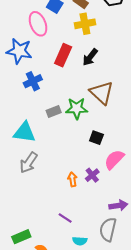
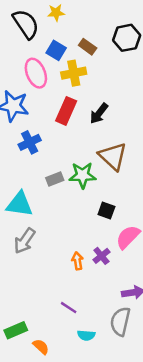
yellow cross: (85, 24) -> (74, 73), moved

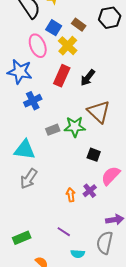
yellow cross: (74, 73) -> (68, 46), turned -36
green rectangle: (16, 330) -> (22, 238), moved

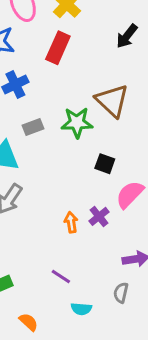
black arrow: (88, 78) -> (127, 36), moved
gray rectangle: (53, 130) -> (33, 127), moved
gray semicircle: (105, 243) -> (121, 293), size x0.6

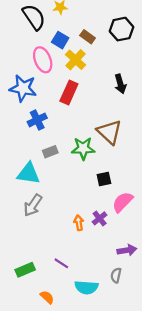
black arrow: (127, 36) -> (120, 84), turned -54
black square: (105, 164) -> (104, 179), turned -32
purple line: (61, 277) -> (61, 263), moved
cyan semicircle: (81, 309) -> (86, 287), size x1.5

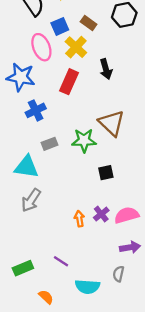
blue square: (60, 40) -> (60, 26), turned 35
black arrow: (120, 84) -> (106, 69), moved
pink semicircle: (123, 202) -> (127, 215), moved, turned 30

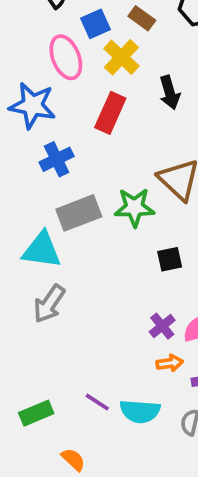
gray rectangle: (49, 144) -> (79, 213), size x1.6
orange arrow: (79, 219) -> (170, 363), moved, turned 91
cyan semicircle: (87, 287) -> (140, 411), moved

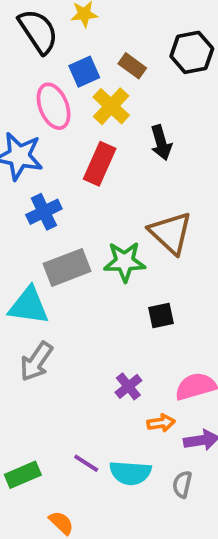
purple cross: (162, 326) -> (128, 386), moved

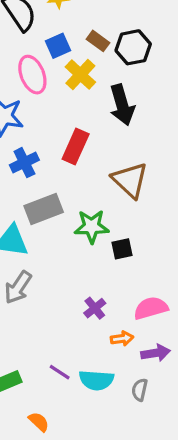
black hexagon: (192, 52) -> (133, 47), moved
black arrow: (161, 143) -> (122, 105), size x1.4
red rectangle: (100, 164) -> (76, 147), moved
green star: (125, 262) -> (92, 227), moved

